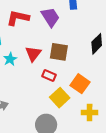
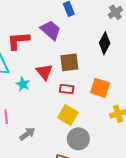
yellow square: (60, 98) -> (68, 115), moved

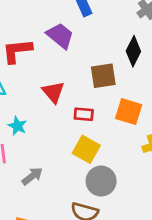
brown square: (69, 62) -> (103, 76), moved
cyan star: (23, 84) -> (17, 126), moved

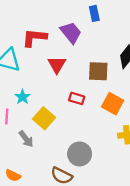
red triangle: (53, 92) -> (57, 65), moved
yellow square: (86, 149) -> (44, 118), moved
gray arrow: (32, 176) -> (26, 139), turned 78

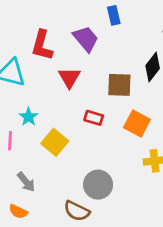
red L-shape: (34, 38) -> (42, 45), turned -80
gray arrow: (26, 139) -> (26, 182), moved

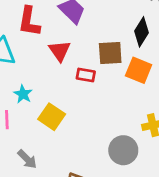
red rectangle: (94, 118) -> (86, 75), moved
orange square: (137, 124) -> (139, 70), moved
gray circle: (98, 185) -> (123, 150), moved

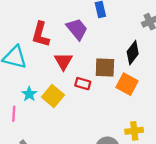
yellow square: (52, 117) -> (53, 96), moved

